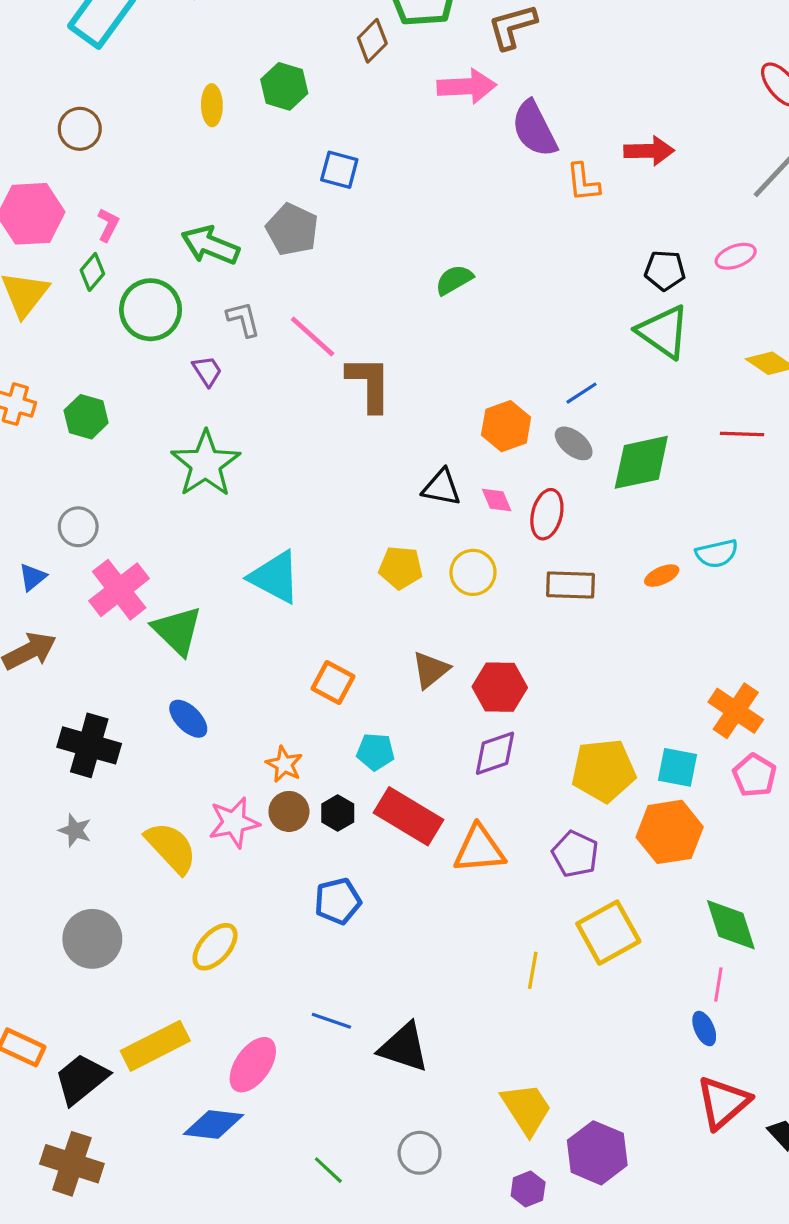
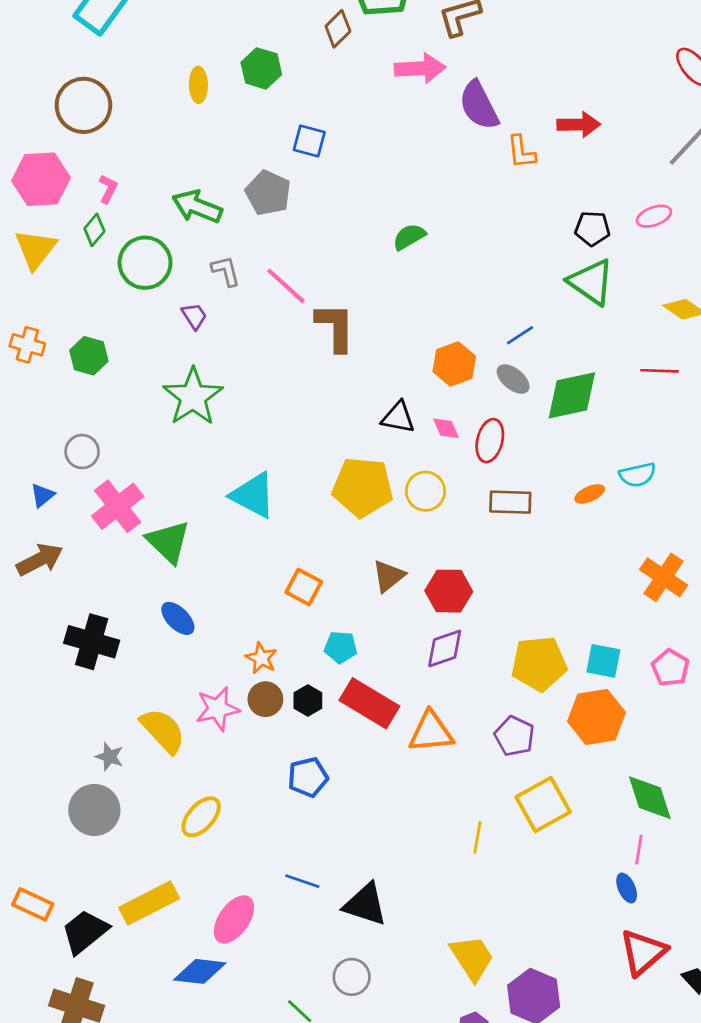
brown circle: (80, 129) -> (83, 105), size x1.5
yellow pentagon: (401, 568) -> (363, 487), size x1.6
orange cross: (736, 711) -> (664, 577), moved
gray star: (75, 830) -> (109, 757), moved
gray circle: (420, 1153) -> (352, 977), moved

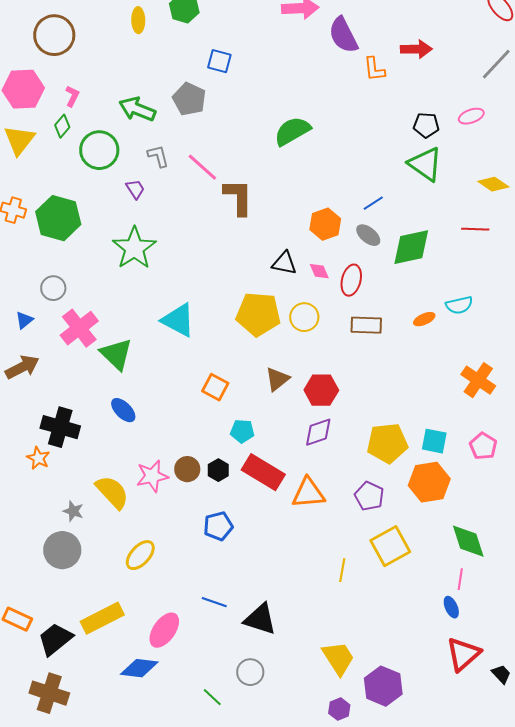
green semicircle: (409, 237) -> (292, 131), size x1.5
green hexagon: (89, 356) -> (58, 218), size x1.6
orange star: (261, 658) -> (38, 458), moved

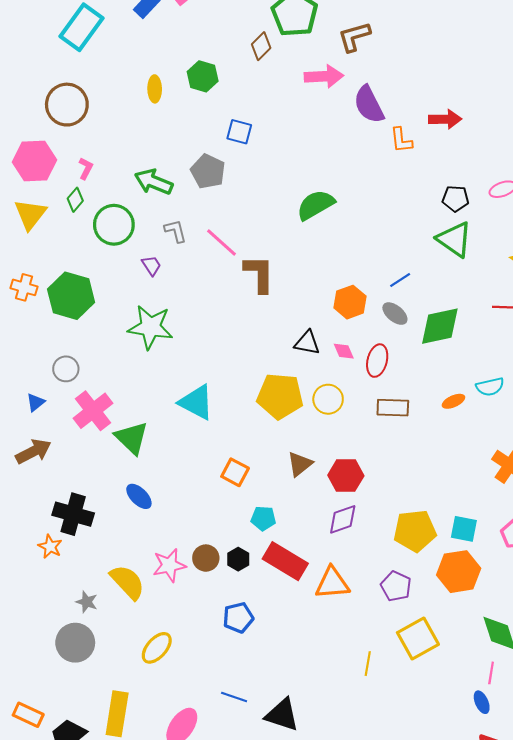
green star: (134, 248) -> (150, 327), turned -30
yellow rectangle: (102, 618) -> (117, 714), turned -54

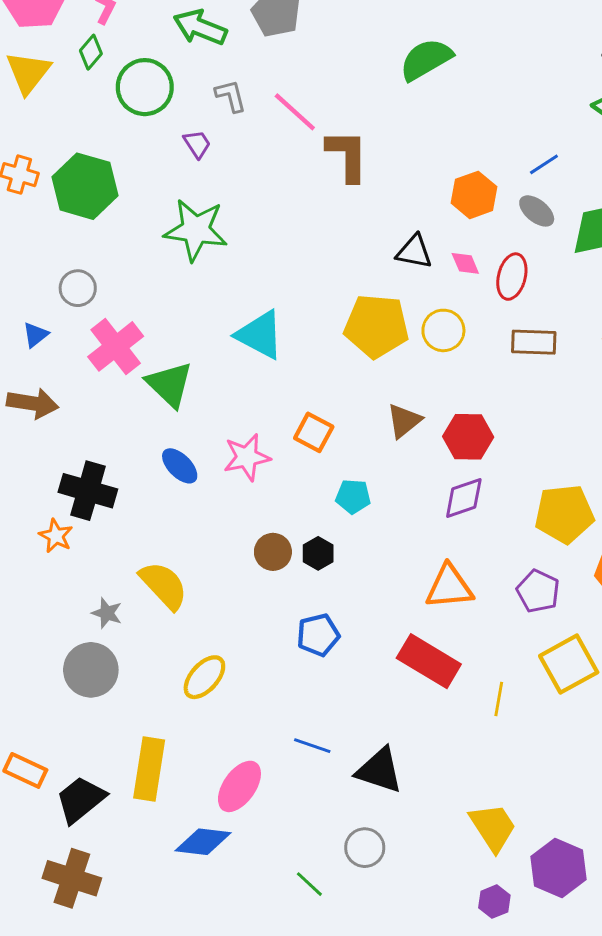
brown arrow: (33, 451) -> (33, 403), turned 36
red rectangle: (285, 561) -> (429, 661), moved
pink star: (169, 565) -> (247, 457), moved

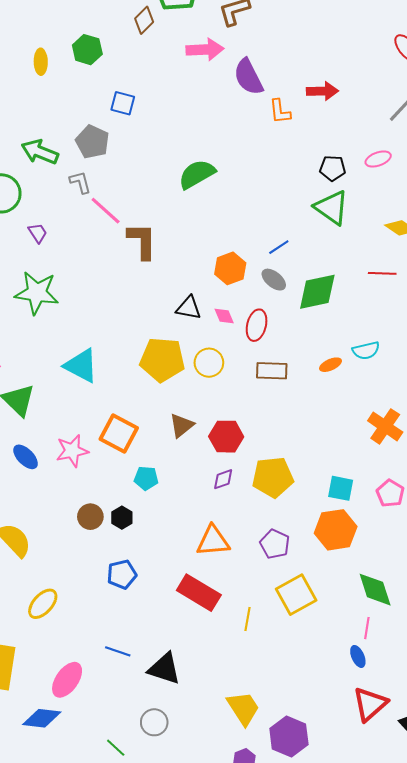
gray L-shape: (231, 96) -> (80, 182), moved
orange square: (314, 432) -> (119, 434), size x1.4
purple diamond: (464, 498) -> (223, 479), size x0.7
yellow pentagon: (564, 514) -> (273, 477), moved

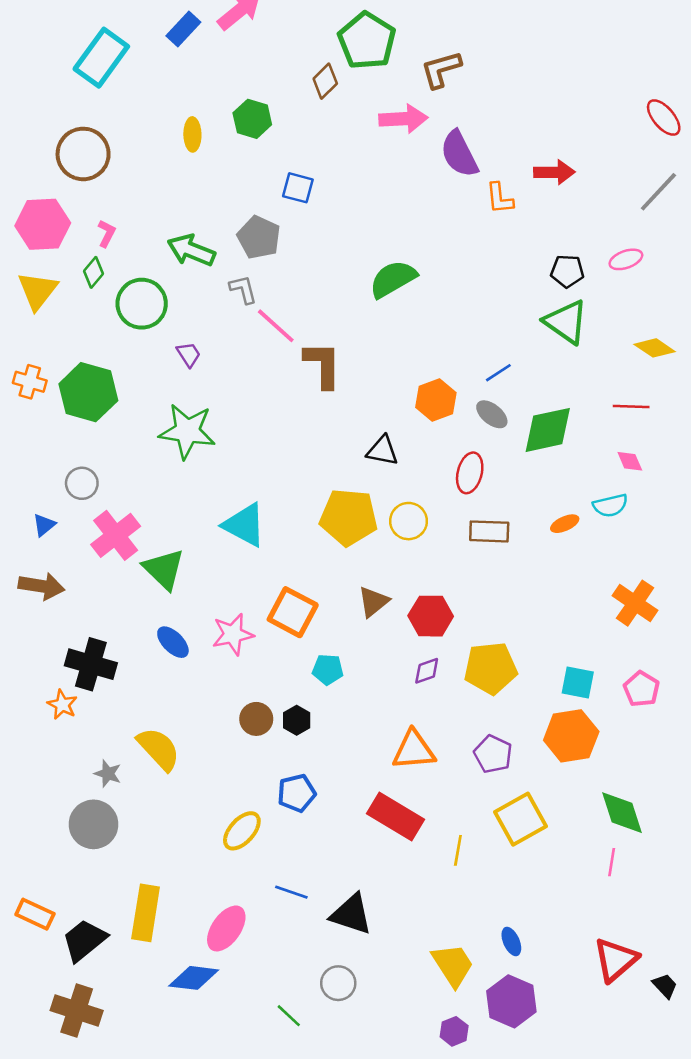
pink diamond: (224, 316) -> (630, 461), moved
yellow ellipse: (43, 604) -> (242, 831), moved
blue ellipse: (358, 656) -> (511, 942), moved

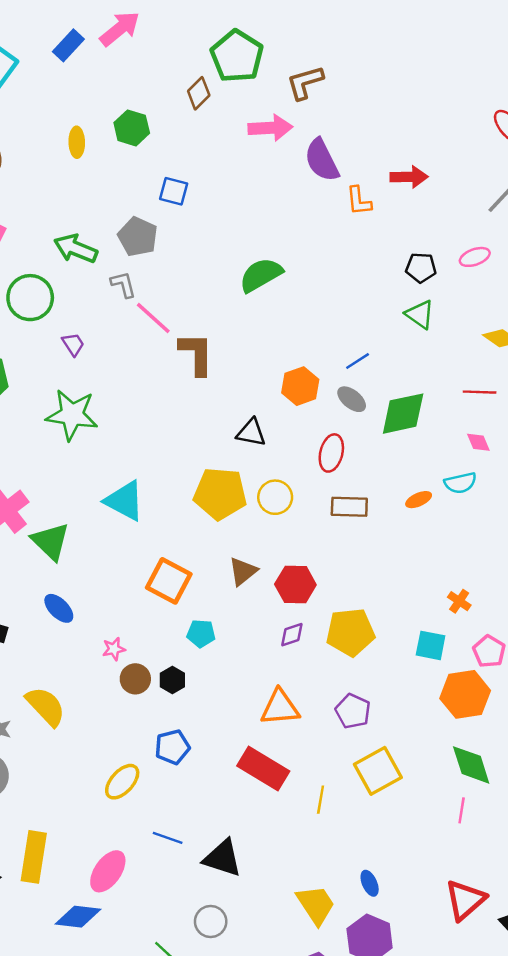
green triangle: (566, 322) -> (420, 314), size x0.7
orange cross: (635, 603) -> (459, 601), moved, size x0.6
pink star: (233, 634) -> (114, 649), moved, size x0.6
orange hexagon: (571, 736) -> (465, 694), moved

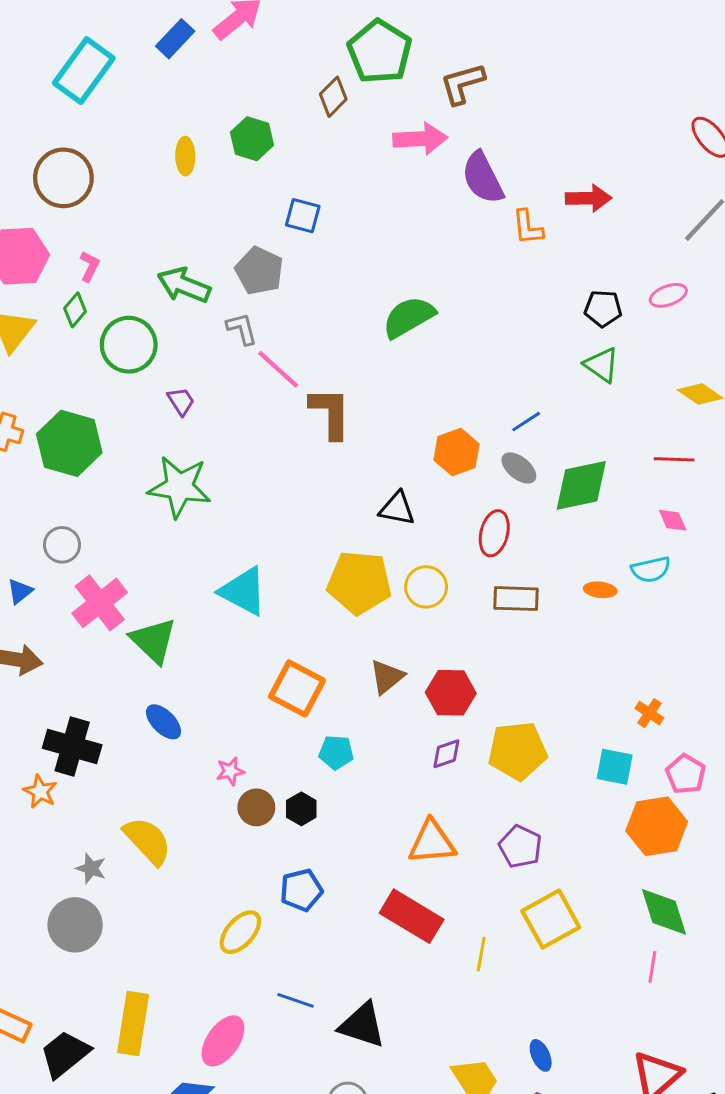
orange ellipse: (419, 500) -> (600, 590), turned 30

